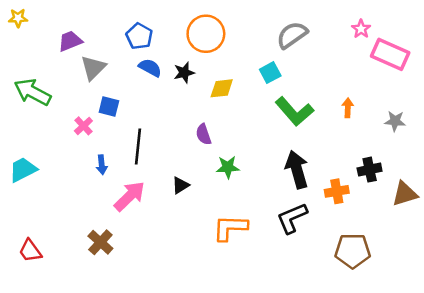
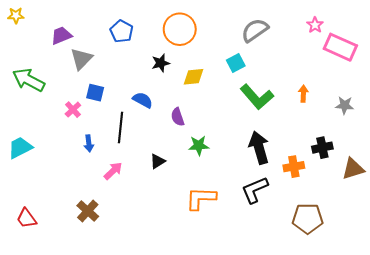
blue semicircle: (150, 68) -> (143, 100), moved
pink arrow: (130, 196) -> (113, 171), size x0.7

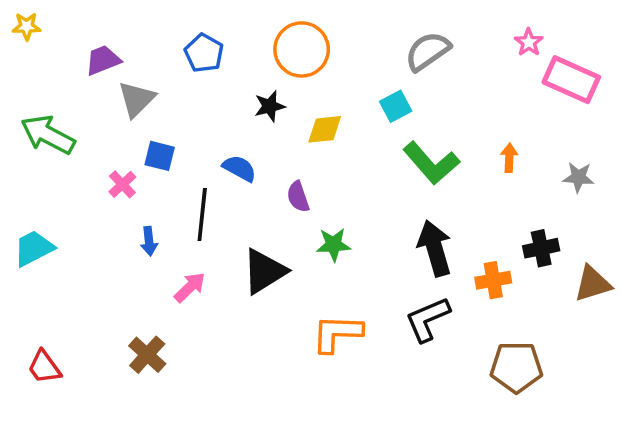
black triangle: (157, 161) -> (264, 271), size x1.8

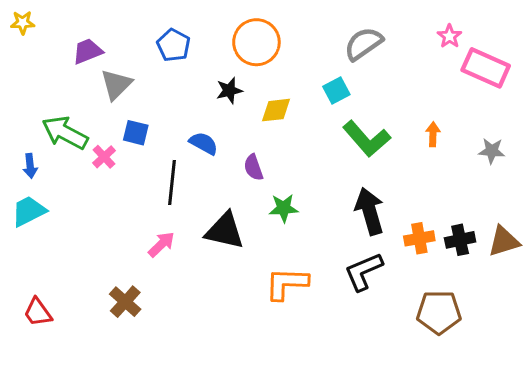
green arrow: (48, 135) -> (65, 133), moved
blue arrow: (149, 241) -> (30, 166), moved
black cross: (541, 248) -> (460, 240), moved
black triangle: (264, 271) -> (225, 231), turned 45

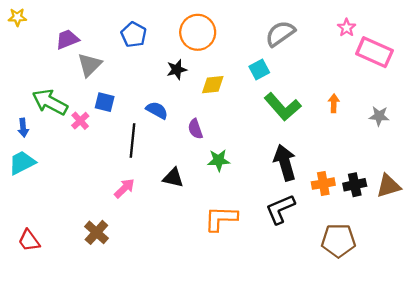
black triangle: (225, 231) -> (173, 178), size x0.7

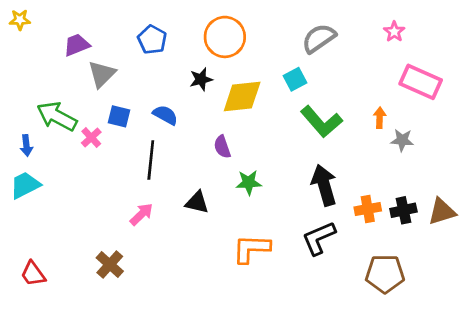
pink rectangle: (374, 52) -> (421, 82), moved
yellow diamond: (213, 85) -> (242, 96), size x1.5
blue semicircle: (157, 110) -> (165, 115), moved
gray star: (379, 116) -> (402, 140), moved

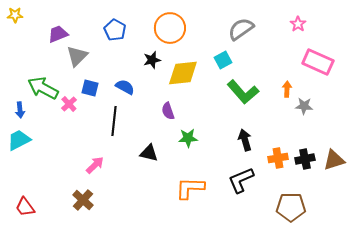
black arrow: (324, 185) -> (245, 140), size x0.7
pink arrow: (142, 214) -> (95, 165), moved

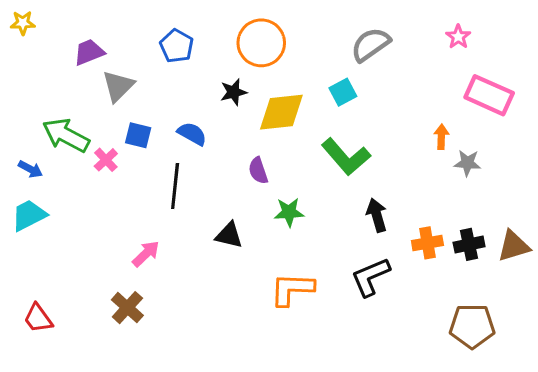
green L-shape: (243, 92) -> (346, 157), moved
blue arrow: (20, 110) -> (30, 169), turned -56
brown pentagon: (291, 207) -> (472, 326), moved

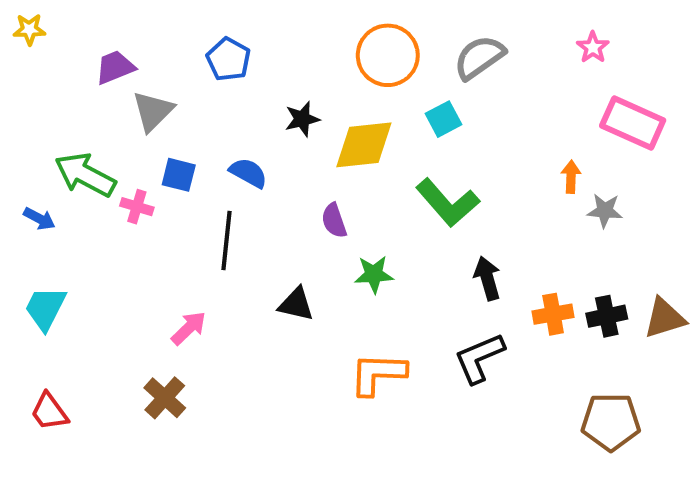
orange circle: (261, 43) -> (388, 55), moved
pink cross: (106, 160) -> (137, 207), turned -30
cyan trapezoid: (29, 215) -> (45, 308), moved, turned -36

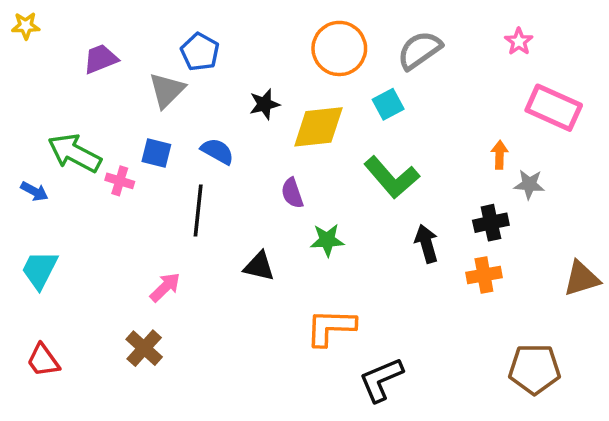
gray triangle: (153, 111) -> (167, 90), moved
black cross: (607, 316) -> (491, 223), moved
black L-shape: (479, 358) -> (381, 380), moved

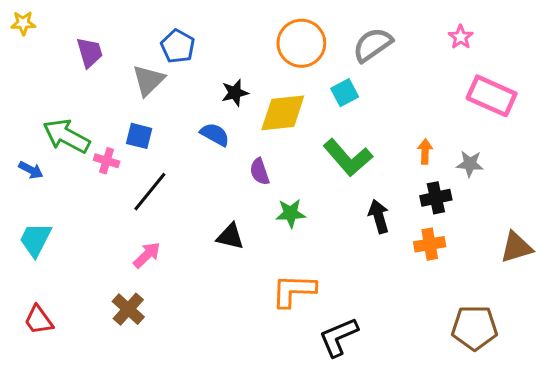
purple trapezoid: (101, 59) -> (90, 53), turned 96
blue semicircle: (217, 151) -> (215, 134), moved
orange arrow: (500, 155) -> (425, 151), moved
black line: (198, 210) -> (150, 192), moved, turned 33

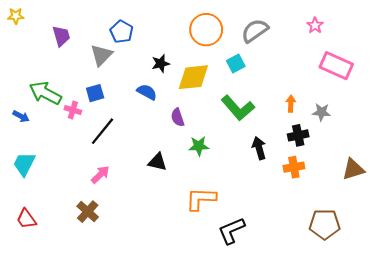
blue square: (139, 136) -> (95, 93), turned -30

